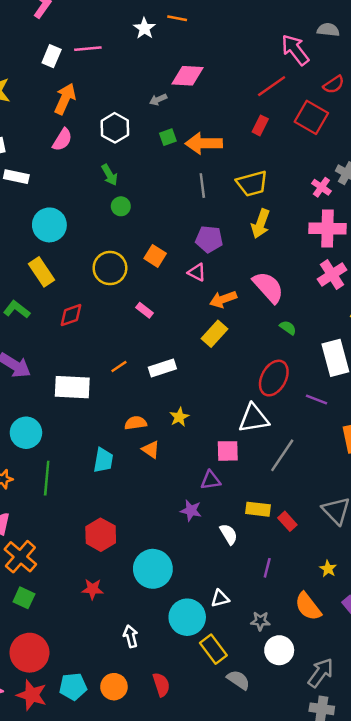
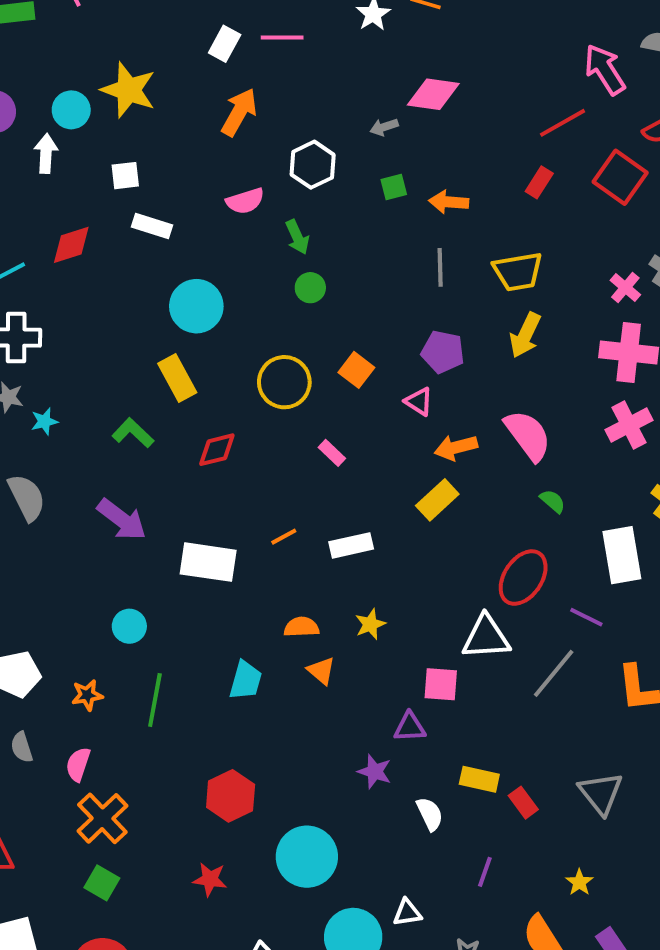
pink semicircle: (62, 140) -> (245, 201), moved, turned 35
orange arrow: (204, 143) -> (449, 202), size x0.7
cyan circle: (26, 433) -> (129, 626), size x0.7
gray line: (282, 455) -> (554, 673), moved

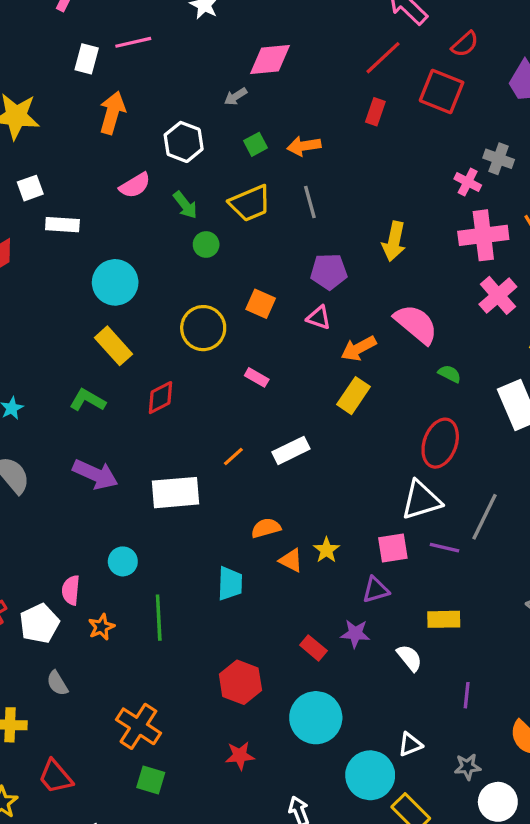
yellow trapezoid: (518, 272) -> (250, 203), moved
purple line: (586, 617) -> (444, 548), moved
yellow star: (370, 624) -> (326, 550), moved
pink semicircle: (78, 764) -> (71, 590), moved
red rectangle: (523, 803) -> (313, 648), moved

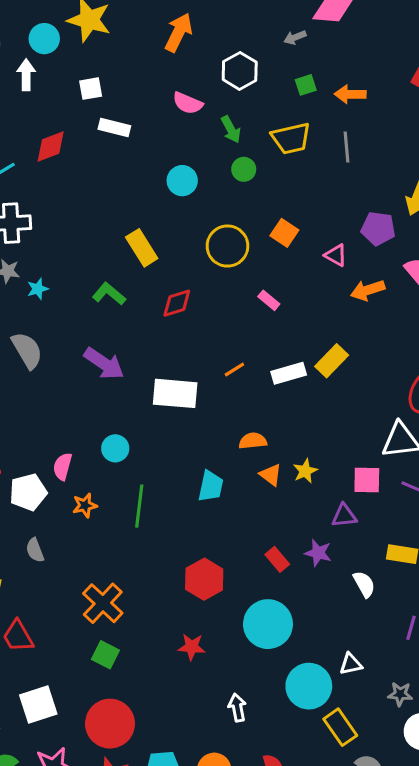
pink semicircle: (135, 185) -> (188, 103), turned 44
purple pentagon: (329, 272) -> (378, 229), moved
cyan circle: (115, 282) -> (182, 181), moved, size x0.7
yellow rectangle: (354, 396) -> (332, 361), moved

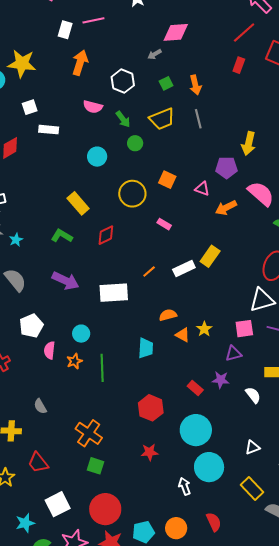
orange arrow: (350, 94) -> (195, 85), turned -96
white pentagon: (28, 492) -> (31, 326), moved
orange star: (85, 505) -> (74, 361), moved
cyan circle: (309, 686) -> (209, 467), moved

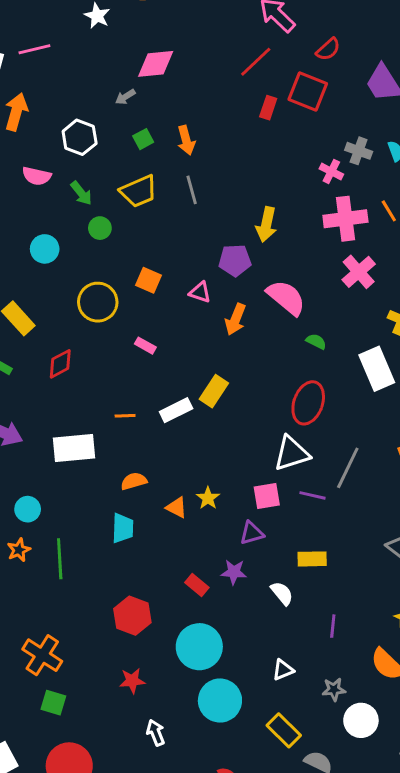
red rectangle: (239, 65) -> (268, 108), moved
orange arrow: (226, 208) -> (235, 319), turned -40
orange line: (149, 272) -> (125, 416), turned 40
orange semicircle: (168, 315) -> (134, 481), moved
white arrow: (185, 486) -> (156, 733), moved

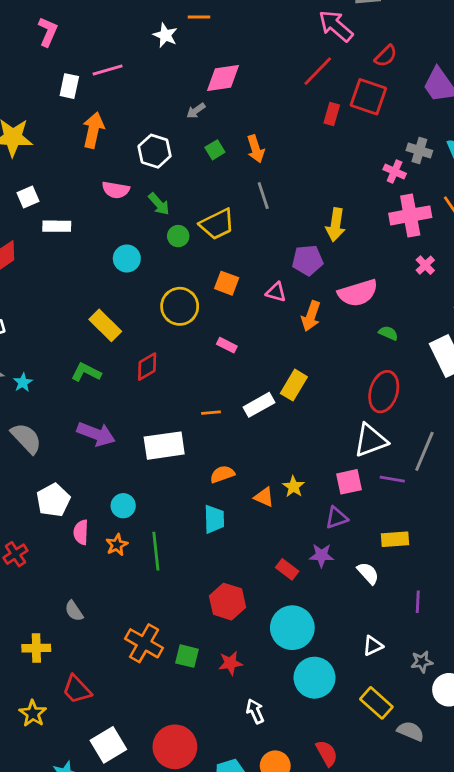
yellow trapezoid: (139, 191) -> (217, 224), moved
pink cross: (359, 272) -> (425, 265), size x0.6
pink semicircle: (286, 298) -> (358, 293), turned 126
green square: (53, 703) -> (187, 656), moved

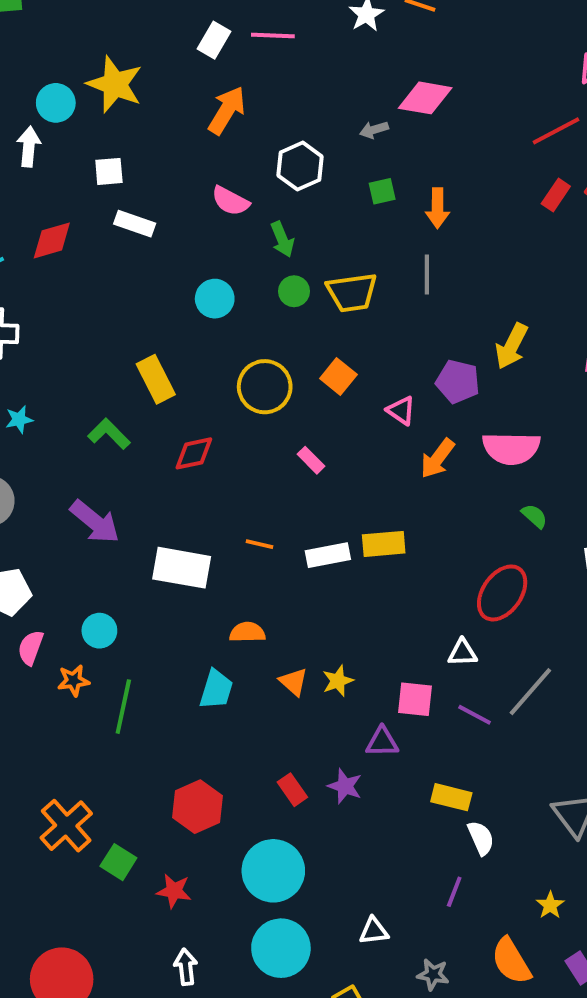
yellow rectangle: (294, 385) -> (384, 544), turned 36
white triangle: (370, 440) -> (462, 653), size x0.6
white semicircle: (368, 573) -> (481, 838), moved

